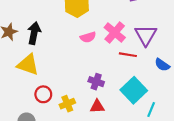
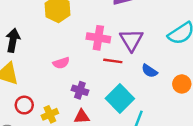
pink cross: (115, 33) -> (98, 38), turned -30
pink semicircle: (88, 37) -> (61, 63), moved

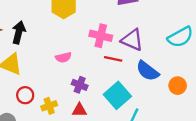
purple triangle: (131, 40) -> (132, 40), turned -40
blue semicircle: (149, 71) -> (148, 71), size x1.5

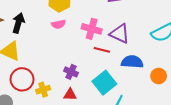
pink semicircle: (63, 57) -> (58, 24), moved
blue semicircle: (148, 71) -> (132, 62), turned 145
red circle: (25, 95) -> (22, 79), size x1.5

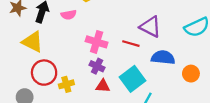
pink semicircle: (58, 24) -> (69, 15), moved
pink cross: (92, 29) -> (97, 42), moved
red triangle: (70, 95) -> (103, 86), moved

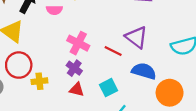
orange circle: (191, 74) -> (170, 93), size x1.5
cyan square: (133, 79) -> (108, 88), size x0.7

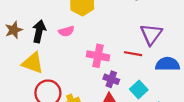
purple triangle: (136, 37) -> (151, 34), turned 45
purple cross: (74, 68) -> (111, 79), moved

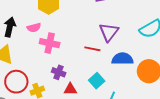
pink cross: (98, 56) -> (50, 43), moved
purple cross: (111, 79) -> (59, 72), moved

